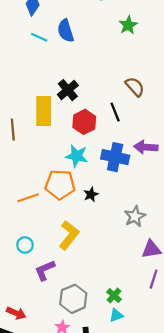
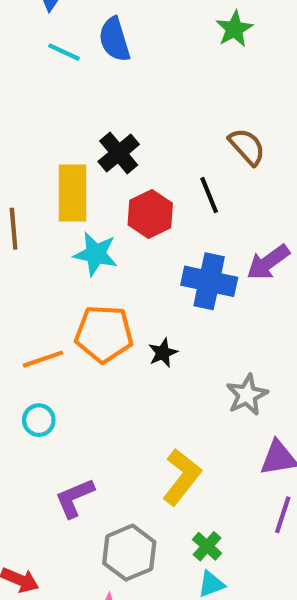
purple arrow: (146, 147) -> (268, 262), turned -40
cyan star: (77, 156) -> (96, 254), moved
yellow L-shape: (69, 235) -> (182, 477), moved
cyan circle: (25, 245) -> (39, 420), moved

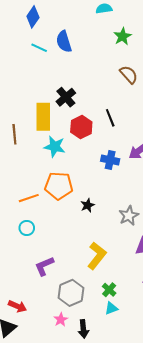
brown semicircle: (247, 147) -> (129, 75), moved
blue cross: (209, 281) -> (110, 160), size x0.7
black star: (163, 353) -> (88, 205), moved

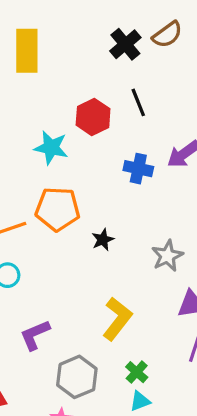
brown semicircle: (129, 75) -> (167, 35), turned 96
black cross: (66, 97) -> (125, 44), moved
yellow rectangle: (43, 117) -> (27, 51), moved

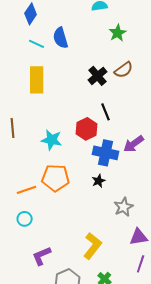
red hexagon: (93, 117) -> (87, 129), moved
blue cross: (138, 169) -> (106, 153), size x1.4
black star: (103, 240) -> (99, 181), moved

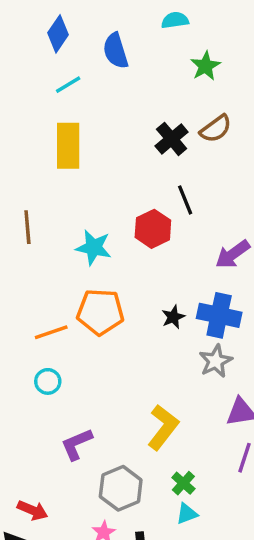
blue semicircle: (61, 38) -> (116, 51), moved
cyan line: (37, 44) -> (68, 85), turned -56
blue cross: (106, 153) -> (219, 315), moved

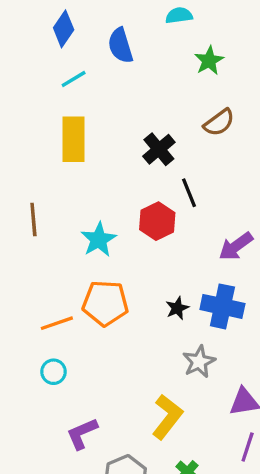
black cross: (172, 139) -> (159, 149), moved
cyan star: (94, 247) -> (99, 240), turned 30
gray star: (216, 361) -> (199, 362), moved

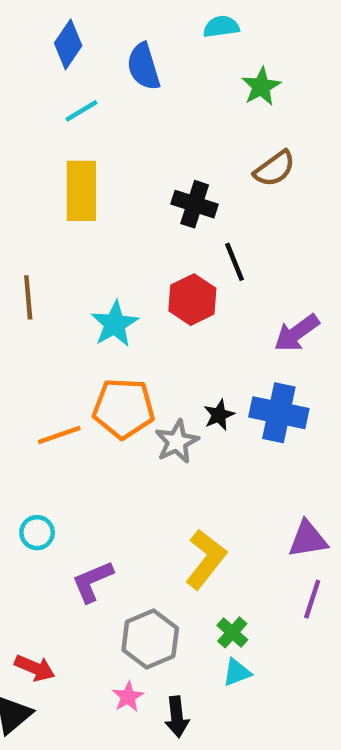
black cross: (159, 149) -> (195, 204), turned -32
gray star: (199, 362) -> (177, 442), moved
cyan circle: (54, 372) -> (37, 533), moved

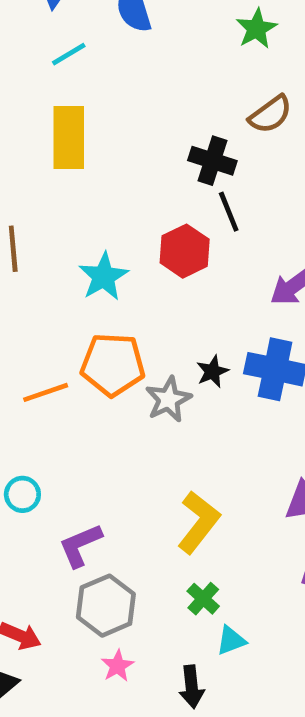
black cross: (195, 204) -> (212, 161), moved
green cross: (232, 632) -> (203, 599), moved
gray hexagon: (150, 639) -> (106, 606), moved
black arrow: (177, 717) -> (192, 687), moved

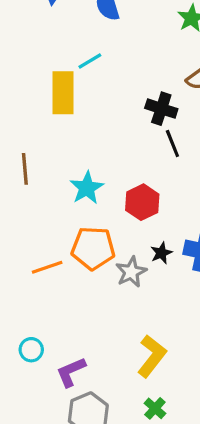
cyan line: (69, 54) -> (90, 61), moved
red hexagon: (185, 251) -> (142, 202), moved
cyan circle: (22, 494) -> (31, 350), moved

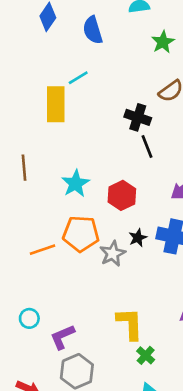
yellow L-shape: (152, 356) -> (130, 324), turned -40
green cross: (155, 408) -> (146, 355), moved

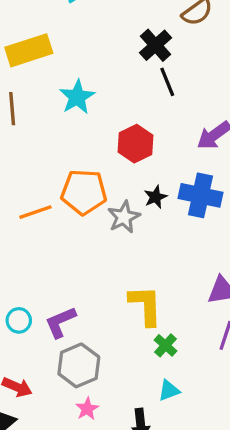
yellow rectangle: (56, 104) -> (29, 50), moved, turned 72
black cross: (138, 117) -> (156, 45), turned 30
cyan star: (76, 184) -> (77, 97), moved
cyan circle: (29, 318) -> (19, 320), moved

